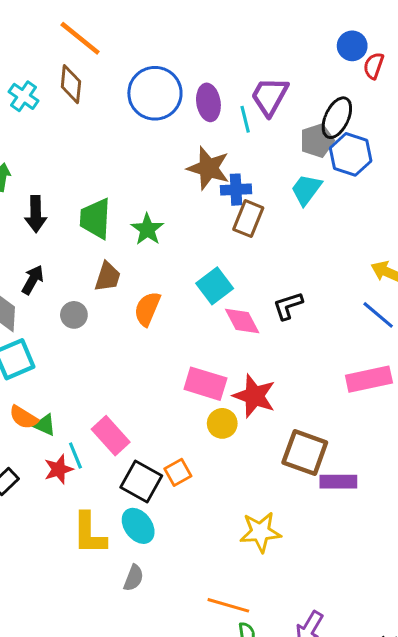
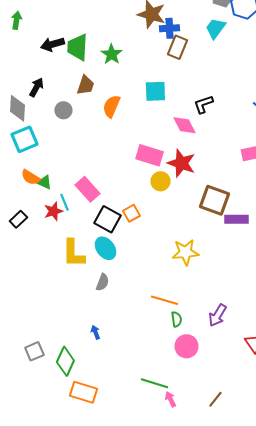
black arrow: (36, 214) -> (52, 44), moved, turned 75
cyan square: (215, 286) -> (155, 91), turned 35
pink diamond: (242, 321) -> (184, 125), moved

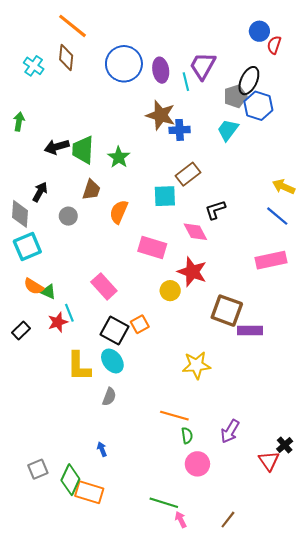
brown rectangle: (177, 47) -> (188, 174), moved, turned 30
pink rectangle: (149, 155) -> (152, 248), moved
pink rectangle: (87, 189) -> (104, 286), moved
orange rectangle: (83, 392) -> (89, 492), moved

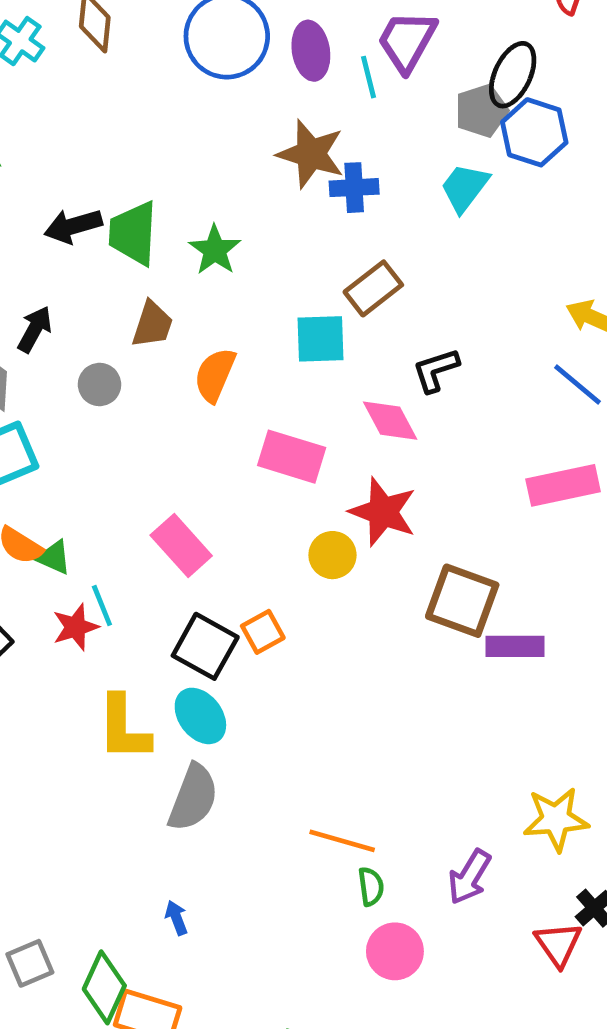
yellow star: (196, 365) -> (556, 819), moved
gray semicircle: (109, 397) -> (193, 798), size x1.6

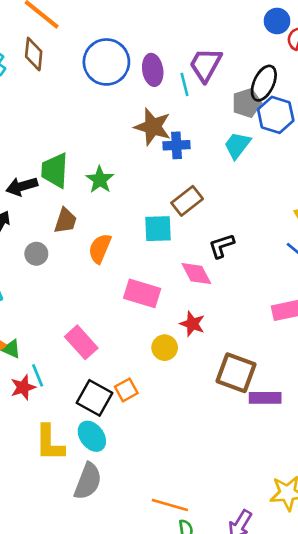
black arrow: (73, 226) -> (22, 186), moved
red star: (383, 512) -> (192, 324), size x0.7

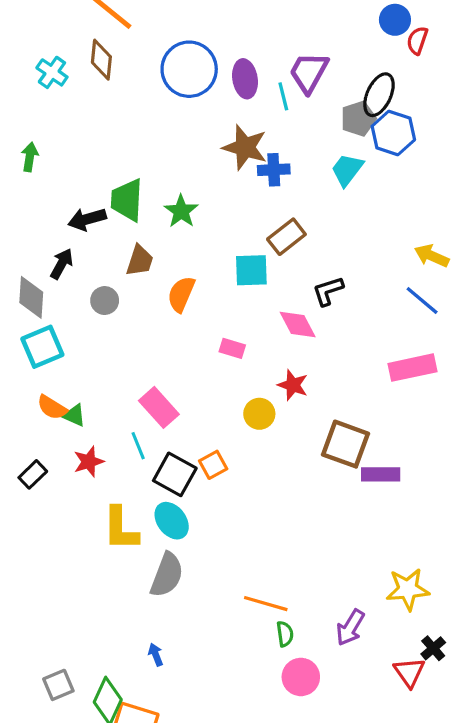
pink rectangle: (142, 293) -> (232, 348), size x0.6
cyan line: (38, 375) -> (138, 446), moved

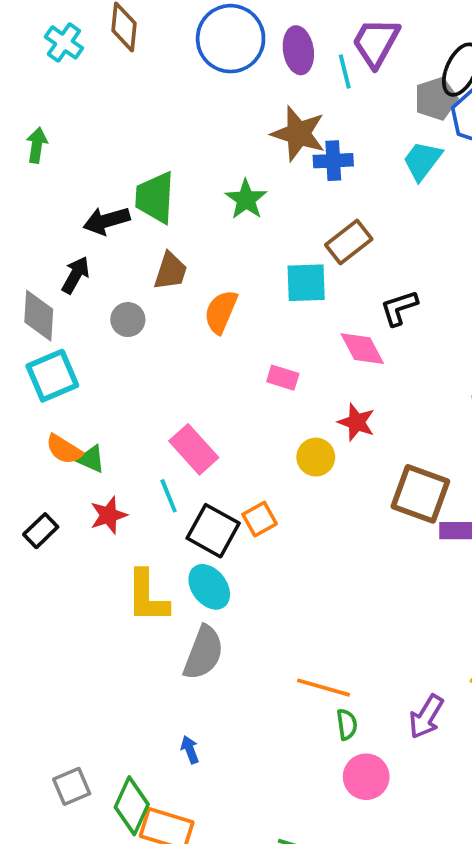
green star: (181, 211) -> (246, 199), moved

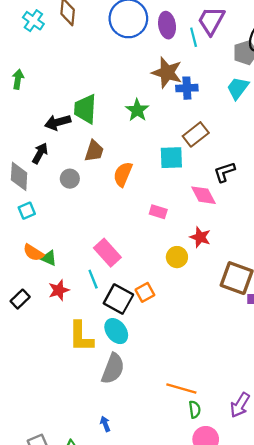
cyan square: (52, 376) -> (27, 211), size x0.6

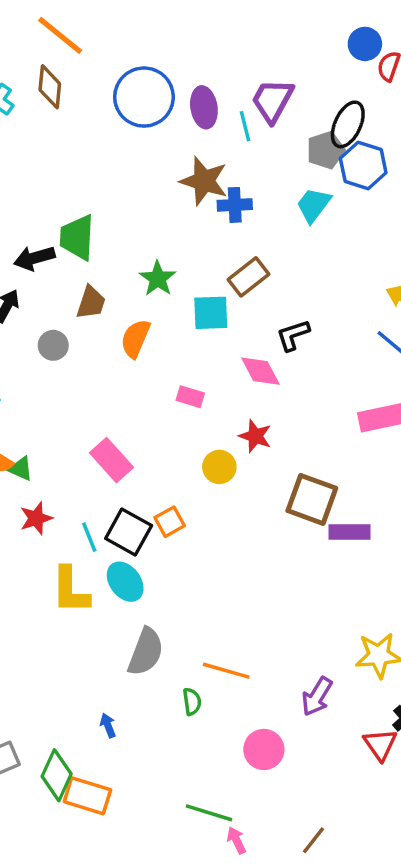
green star: (137, 110) -> (158, 279), moved
cyan line: (93, 279) -> (89, 537), moved
gray semicircle: (113, 369) -> (146, 652), moved
green semicircle: (195, 409) -> (192, 702), moved

